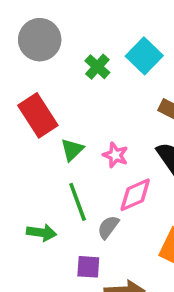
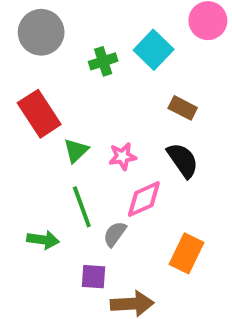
green cross: (97, 67) -> (103, 61), turned 30
pink star: (115, 155) -> (123, 156), turned -30

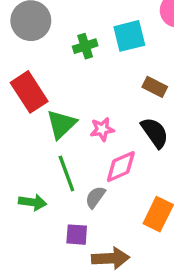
cyan square: (154, 50) -> (129, 36), turned 32
green triangle: (76, 151) -> (61, 124), size x1.4

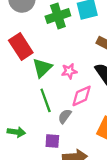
green cross: (85, 46) -> (58, 16), size x1.5
green arrow: (33, 202) -> (16, 132), moved

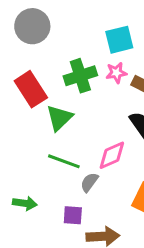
green cross: (58, 16) -> (80, 76), moved
pink star: (69, 71) -> (116, 73), moved
green line: (46, 100) -> (64, 161), turned -50

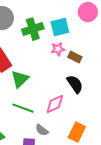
green cross: (80, 76) -> (33, 29), moved
gray semicircle: (89, 182) -> (42, 130), moved, turned -88

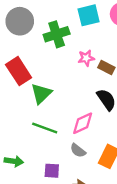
cyan square: (60, 27) -> (89, 15), moved
gray semicircle: (42, 130) -> (78, 151), moved

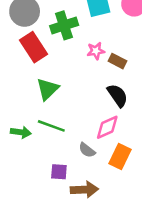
red rectangle: (19, 71) -> (33, 47), moved
pink diamond: (83, 123) -> (107, 127), moved
green arrow: (14, 161) -> (21, 132), moved

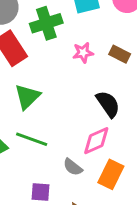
brown rectangle: (117, 61) -> (120, 54), moved

